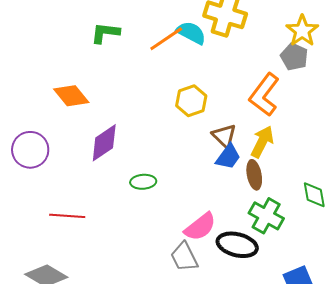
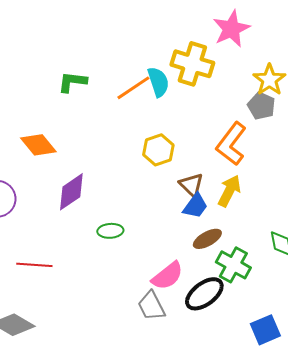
cyan semicircle: (191, 33) -> (158, 82), turned 44
brown ellipse: (254, 175) -> (207, 239), moved, turned 72
black ellipse: (237, 245) -> (204, 294), turned -51

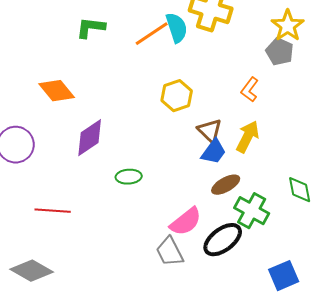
orange L-shape: (231, 144) -> (250, 90), size x0.6

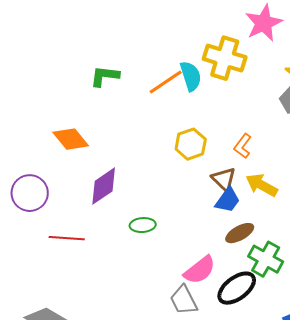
orange L-shape: (250, 90) -> (243, 146), moved
yellow arrow: (248, 137) -> (262, 185), turned -88
red line: (53, 211) -> (67, 238), moved

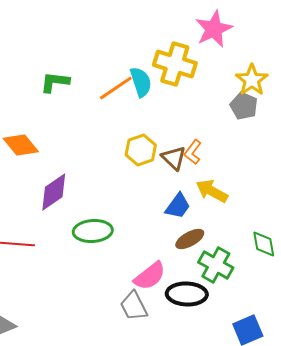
brown triangle: (224, 179) -> (174, 158), moved
green ellipse: (143, 225) -> (93, 231), size x1.5
black ellipse: (237, 288) -> (187, 294), turned 39

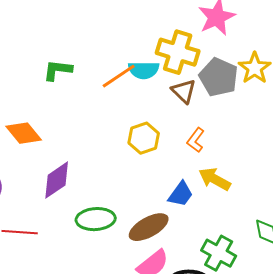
cyan semicircle: (141, 82) -> (144, 70), turned 108
gray pentagon: (244, 106) -> (219, 77), moved, size x1.4
brown triangle: (174, 158) -> (184, 91), moved
brown ellipse: (190, 239) -> (149, 227), moved, size x1.4

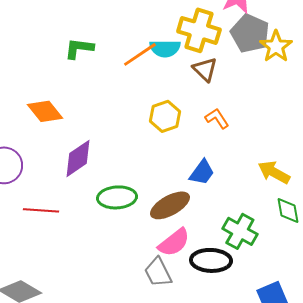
gray pentagon: (219, 77) -> (250, 33), moved
orange L-shape: (196, 140) -> (217, 118), turned 110
yellow arrow: (215, 179) -> (274, 172), moved

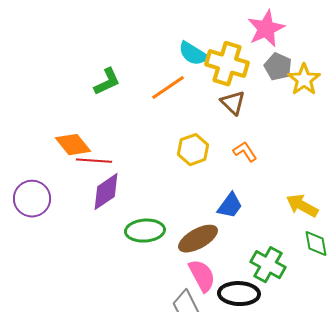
gray pentagon: (250, 33) -> (278, 67), size x0.7
green L-shape: (79, 48) -> (107, 82), turned 148
cyan semicircle: (165, 48) -> (193, 54), moved, turned 32
red line: (41, 210) -> (94, 161), moved
pink semicircle: (174, 242) -> (202, 276), turned -80

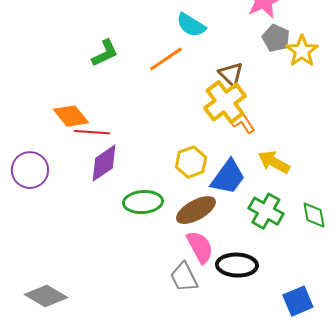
yellow cross: (227, 64) -> (225, 102), moved, turned 36
yellow hexagon: (193, 150) -> (191, 162), moved
blue trapezoid: (230, 206) -> (228, 177), size x1.4
yellow arrow: (302, 206) -> (274, 162), moved
green cross: (268, 265) -> (266, 211), moved

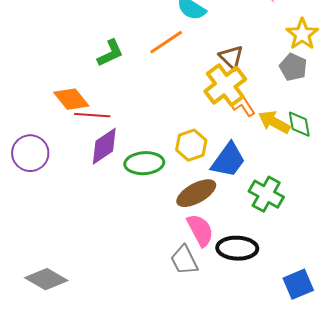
gray pentagon: (276, 38) -> (293, 67), moved
green L-shape: (105, 53) -> (110, 53), moved
yellow arrow: (274, 162) -> (274, 122), moved
green ellipse: (143, 202) -> (144, 163), moved
green diamond: (314, 215) -> (299, 124), moved

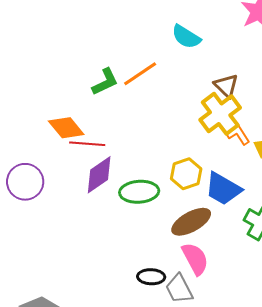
orange line: (166, 42) -> (140, 74), moved
blue trapezoid: (228, 160) -> (223, 189), turned 84
black ellipse: (237, 248) -> (151, 277), moved, size x0.7

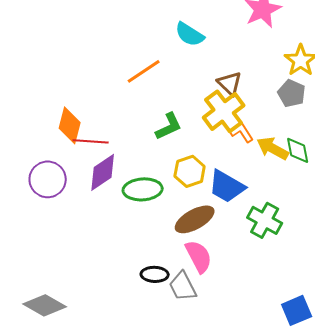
green L-shape: (105, 82) -> (169, 126), moved
orange diamond: (66, 128) -> (70, 125), turned 54
purple circle: (25, 182) -> (48, 179), moved

